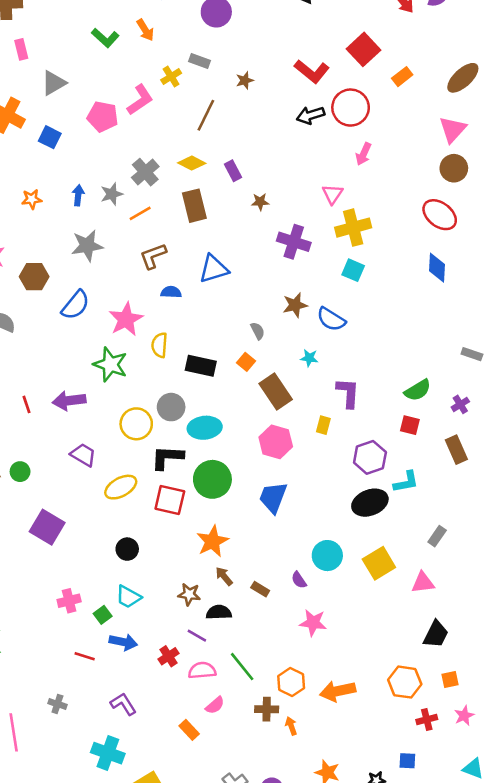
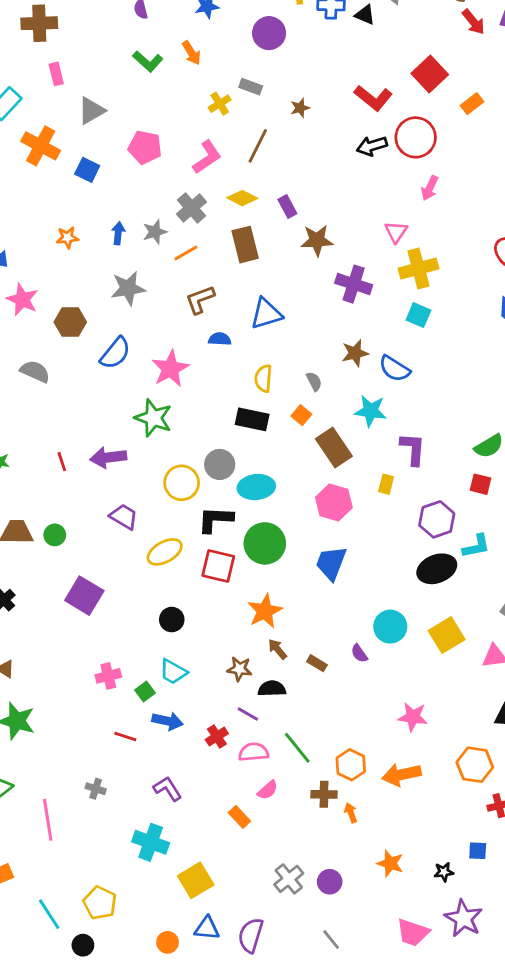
pink L-shape: (140, 100) -> (207, 157), moved
brown star: (260, 202) -> (317, 240), size x1.6
yellow semicircle: (159, 345) -> (263, 378), moved
cyan star: (309, 358) -> (371, 411), size x1.6
pink star: (313, 623) -> (413, 717), moved

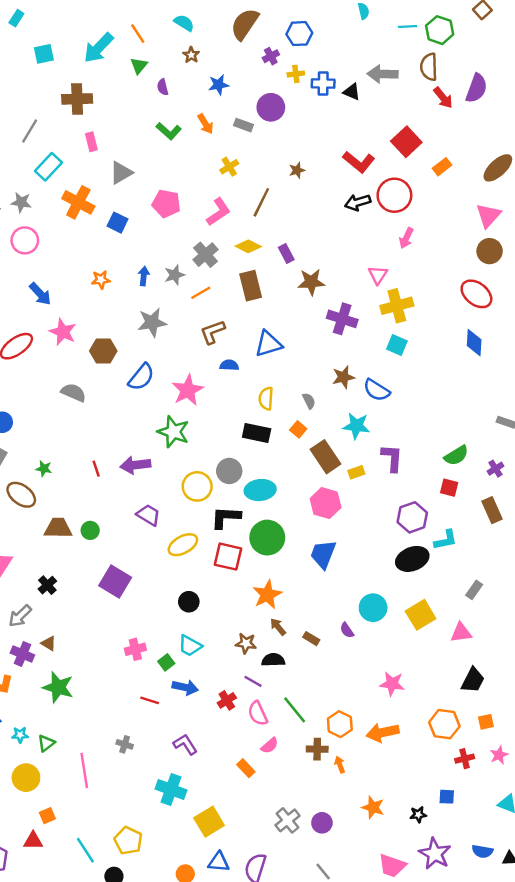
gray rectangle: (251, 87) -> (243, 125), moved
yellow rectangle: (386, 484) -> (356, 472), moved, turned 56
pink semicircle: (254, 752) -> (258, 713), turned -110

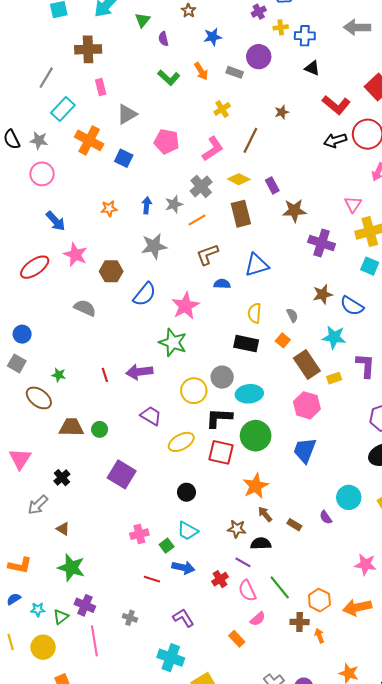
black triangle: (352, 92) -> (312, 68), moved
purple cross: (22, 654) -> (85, 605), moved

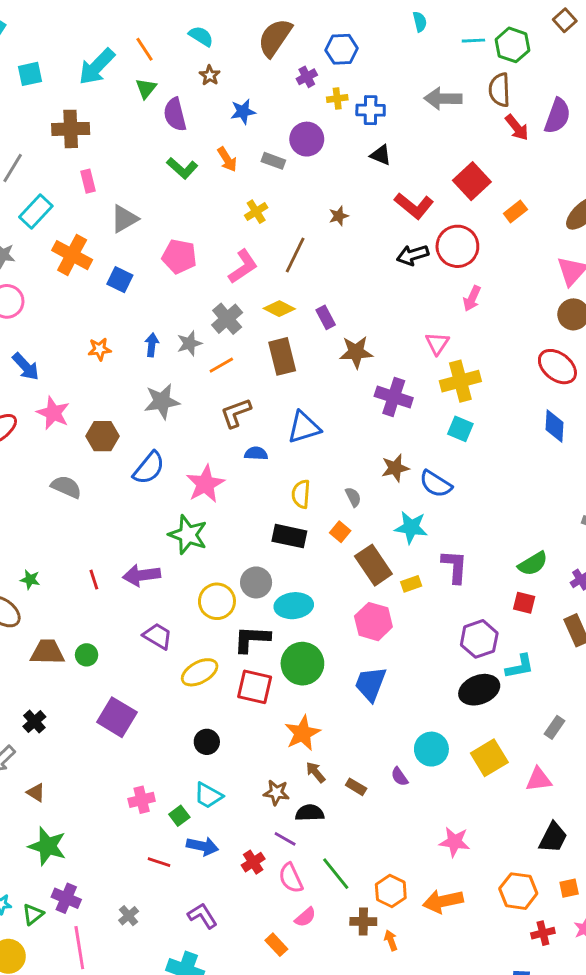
purple semicircle: (163, 39) -> (175, 114), size x1.6
gray cross: (130, 618) -> (129, 916), turned 32

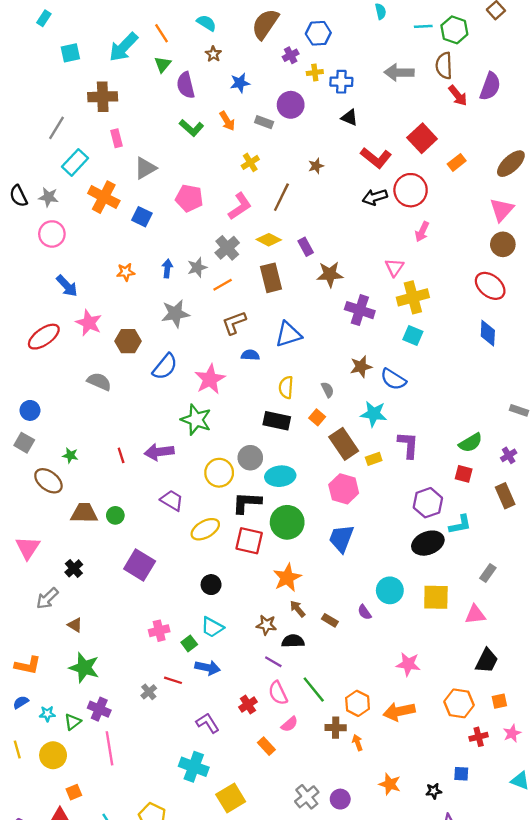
yellow square: (489, 758) -> (436, 597), turned 32
red cross: (253, 862) -> (248, 705), moved
gray cross: (129, 916) -> (149, 692), moved

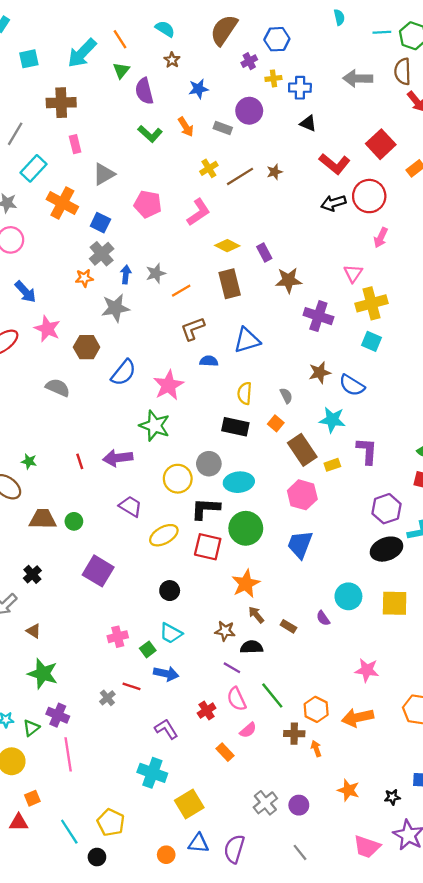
brown line: (281, 197) -> (240, 176), moved, turned 32
gray cross: (227, 248) -> (102, 254), moved
gray star: (175, 314) -> (115, 308), moved

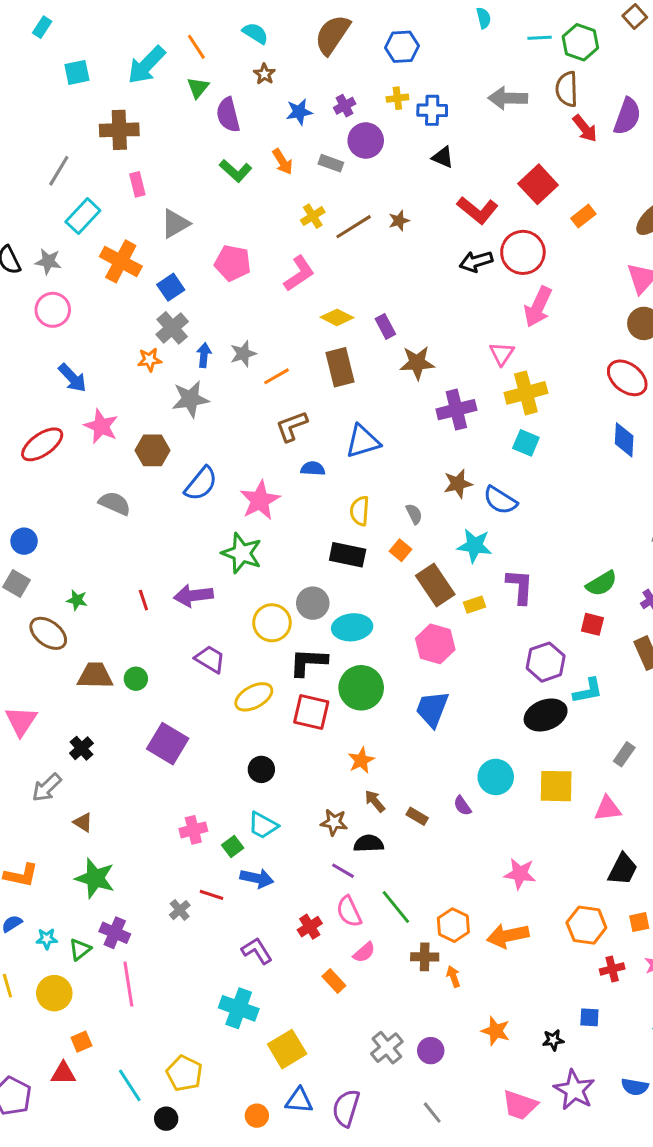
purple cross: (249, 61) -> (345, 106), moved
blue square: (100, 223) -> (171, 287), turned 30
pink arrow: (381, 238) -> (538, 307), size x1.5
purple cross: (318, 316) -> (456, 410), turned -32
orange star: (246, 584) -> (361, 760), size x0.7

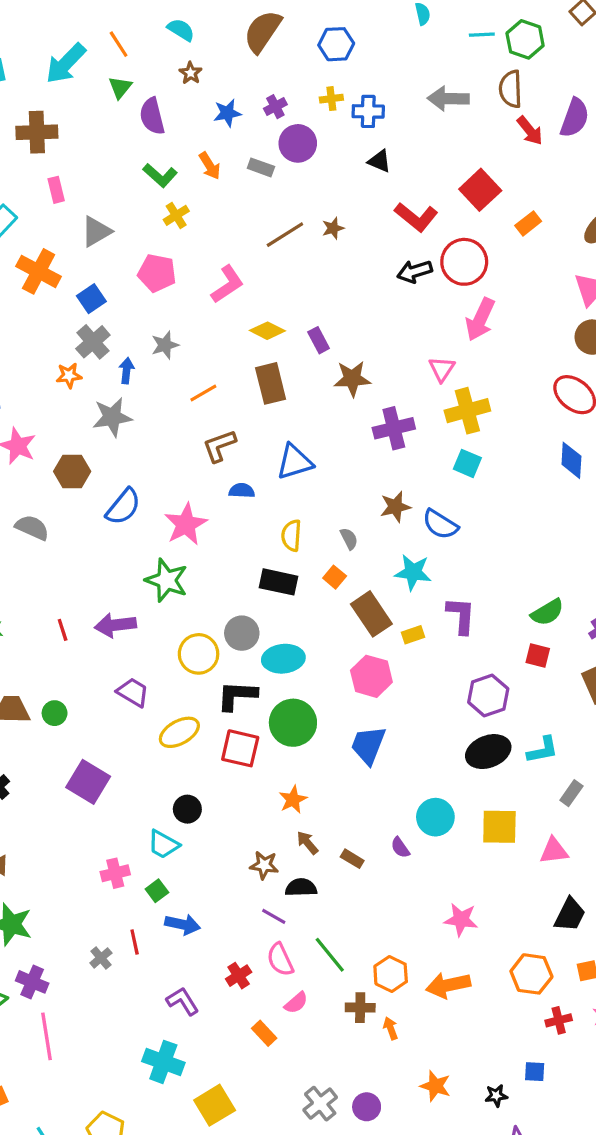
yellow cross: (313, 216) -> (176, 215), moved
gray star: (243, 354) -> (165, 345), moved
cyan L-shape: (588, 691) -> (543, 750), moved
cyan trapezoid: (263, 825) -> (163, 844), moved
red line: (211, 895) -> (135, 942), turned 60

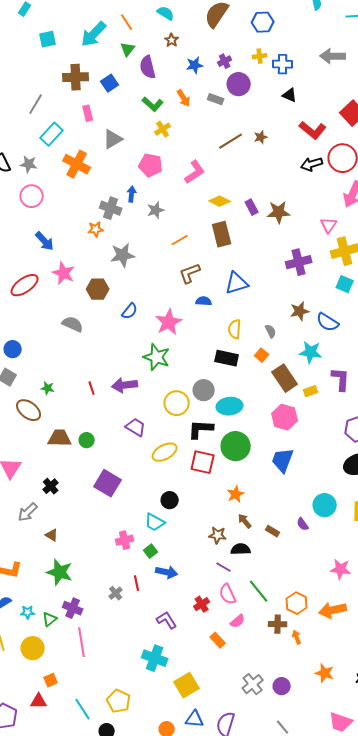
blue square: (91, 299) -> (110, 83), moved
gray cross: (93, 342) -> (111, 208), turned -30
blue arrow: (127, 371) -> (132, 194), moved
brown star: (352, 379) -> (279, 212), moved
blue semicircle: (123, 507) -> (130, 311), size x0.7

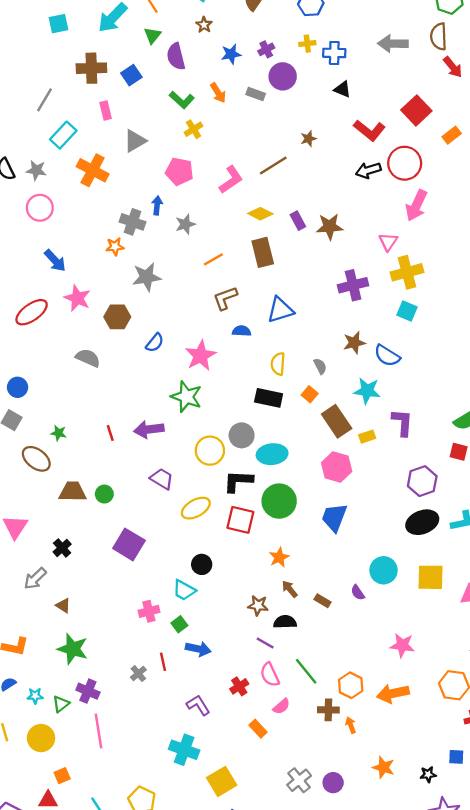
brown line: (231, 141) -> (273, 166), moved

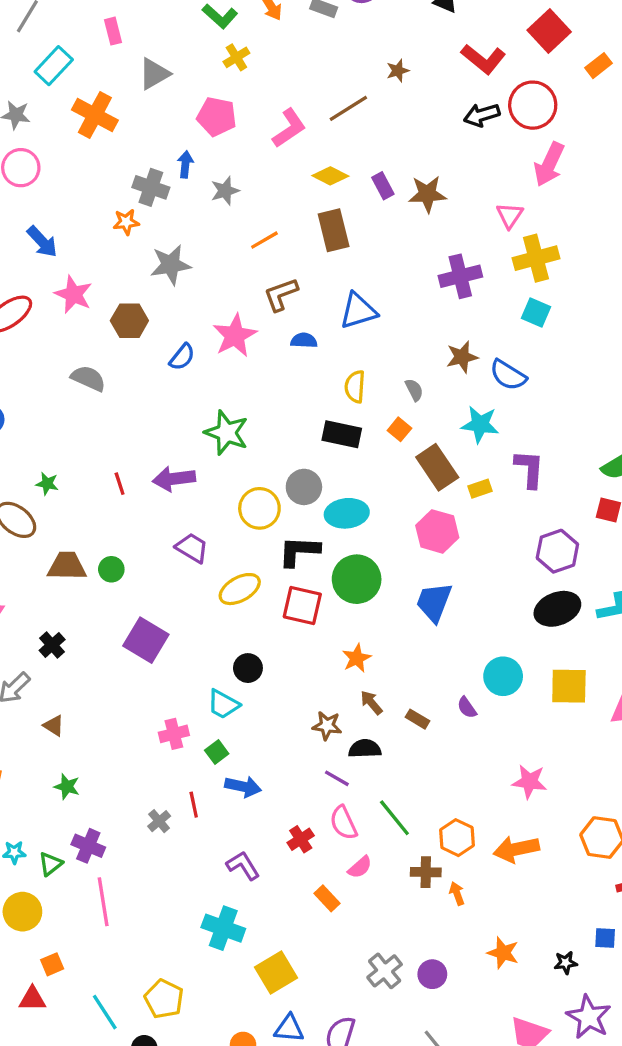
pink star: (201, 356) -> (235, 336), moved
green star: (73, 649) -> (67, 787), size x0.6

